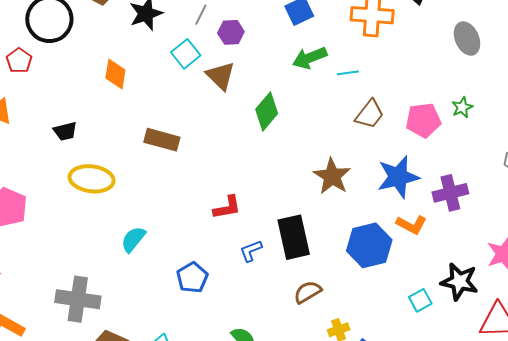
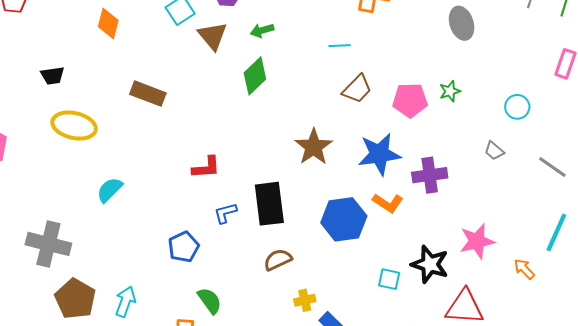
green arrow: (310, 58) -> (262, 30), moved, size x0.7
blue pentagon: (192, 278) -> (184, 247), moved
cyan square: (420, 300) -> (389, 279), turned 35

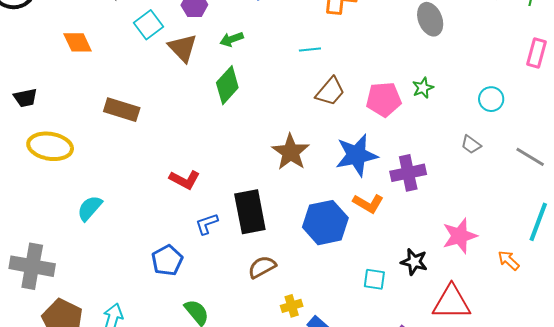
orange diamond: (108, 24) -> (78, 42), turned -36
red L-shape: (206, 167) -> (185, 180), turned 36
black star: (430, 264) -> (414, 262), size x0.7

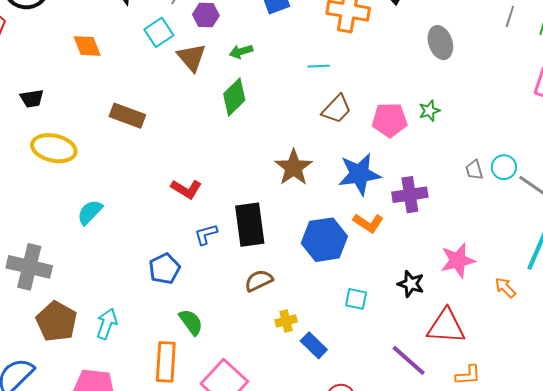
cyan circle: (491, 99) -> (504, 167), moved
gray trapezoid: (471, 144) -> (474, 170), turned 35
cyan square: (374, 279) -> (356, 299), moved

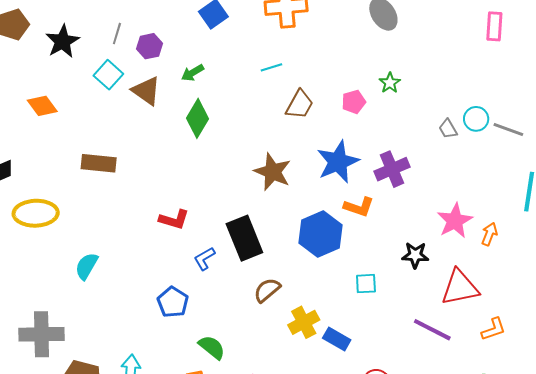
pink pentagon: (390, 120) -> (354, 102), size x0.7
orange arrow: (505, 288) -> (489, 234), moved, turned 80
yellow cross: (286, 321) -> (304, 322), size x1.4

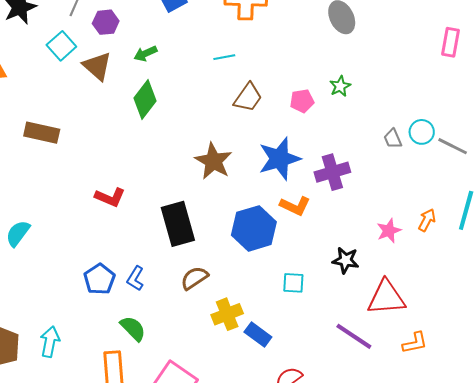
pink star: (455, 221) -> (389, 231), size x0.7
orange arrow: (489, 234) -> (427, 220), moved
blue L-shape: (204, 259) -> (135, 278), moved, turned -35

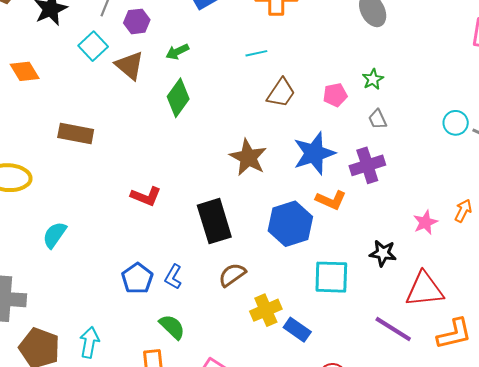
gray trapezoid: (393, 139) -> (378, 119), moved
cyan square: (293, 283) -> (331, 277), size x1.6
orange L-shape: (415, 343) -> (454, 334), size x1.4

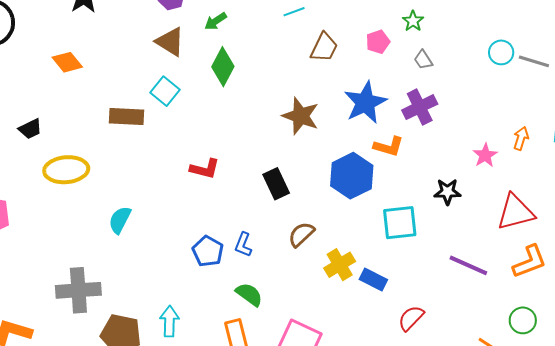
cyan square: (93, 46) -> (165, 91), moved
black rectangle: (214, 221) -> (276, 184), size x0.7
red triangle: (425, 289) -> (516, 212), moved

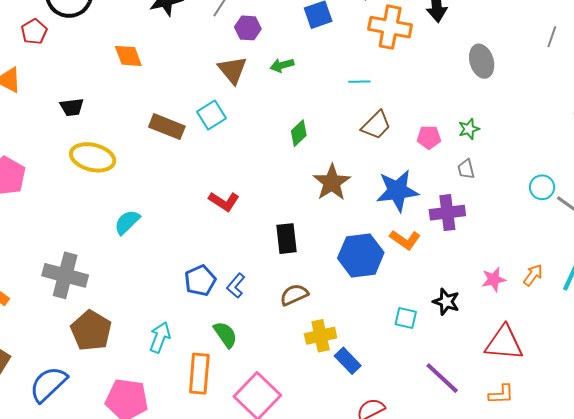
green diamond: (223, 67) -> (299, 133), moved, size x0.7
cyan square: (400, 223) -> (406, 318), moved, size x0.6
orange L-shape: (530, 262) -> (501, 394), size x0.7
cyan arrow: (169, 321) -> (160, 337), moved

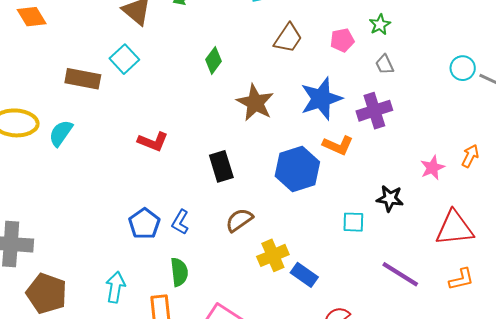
cyan semicircle: (127, 222) -> (61, 133), moved
green semicircle: (225, 335) -> (179, 272), turned 40

